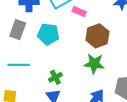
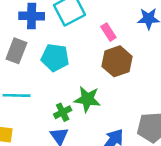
pink rectangle: (79, 12) -> (108, 32), moved, turned 32
green star: (94, 64) -> (87, 99), moved

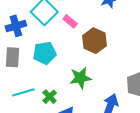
pink rectangle: (108, 32) -> (70, 21), moved
green cross: (63, 112) -> (50, 97), moved

